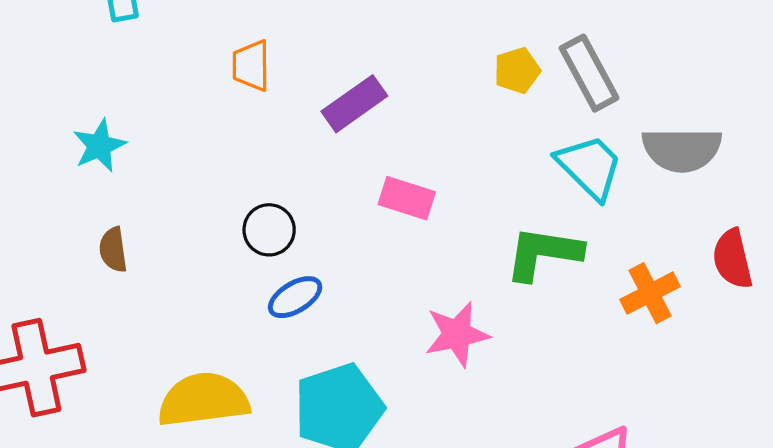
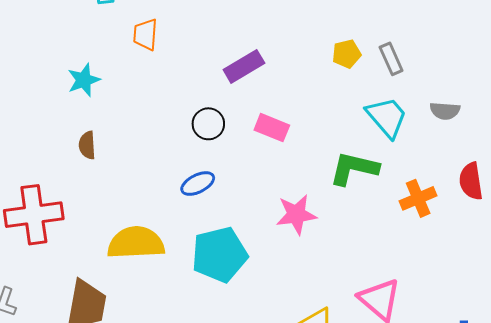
orange trapezoid: (251, 66) -> (145, 34), moved
gray rectangle: (589, 73) -> (391, 59), size x0.7
gray semicircle: (682, 150) -> (445, 111), size x0.6
black circle: (269, 230) -> (208, 124), moved

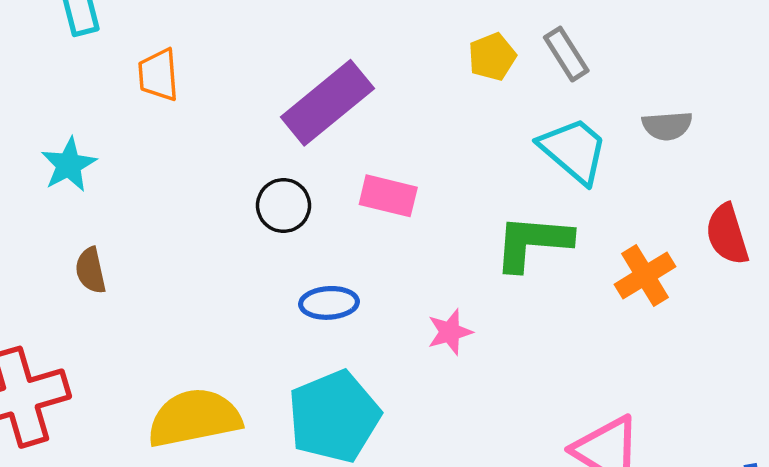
purple rectangle: (244, 66) -> (327, 103), size x1.4
blue ellipse: (198, 184) -> (329, 303), moved, turned 32
pink star: (296, 214) -> (450, 332), size x0.7

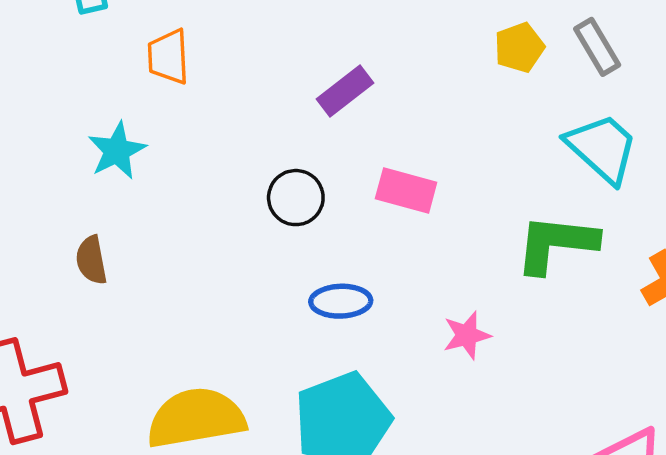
purple rectangle: (327, 103) -> (345, 91), size x0.6
cyan star: (69, 165) -> (117, 151), moved

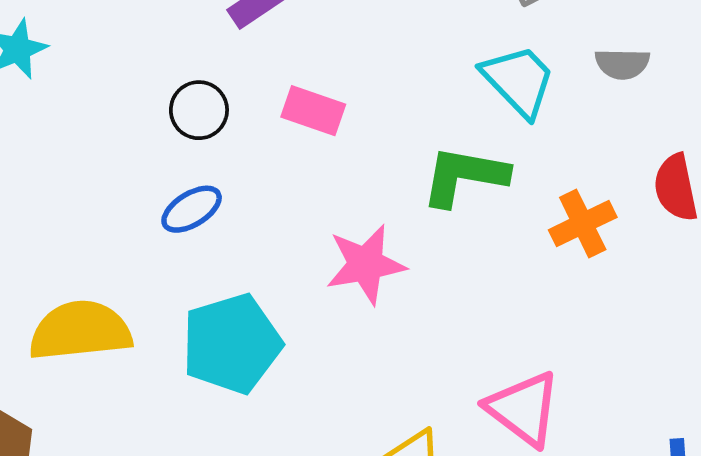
blue ellipse: (341, 301) -> (192, 209), moved, turned -34
pink star: (467, 335) -> (366, 264), size x1.6

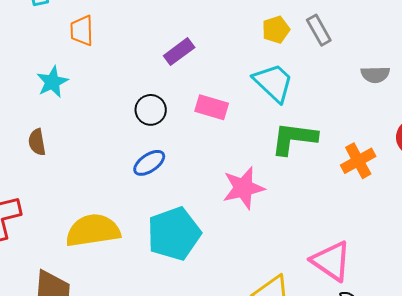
cyan trapezoid: (519, 81) -> (273, 83), moved

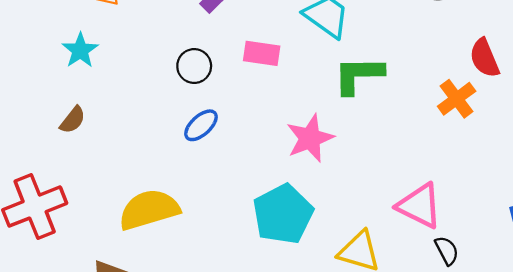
brown semicircle: (37, 142) -> (73, 120), turned -124
orange cross: (358, 161) -> (457, 99), moved
cyan pentagon: (174, 234) -> (283, 214), moved

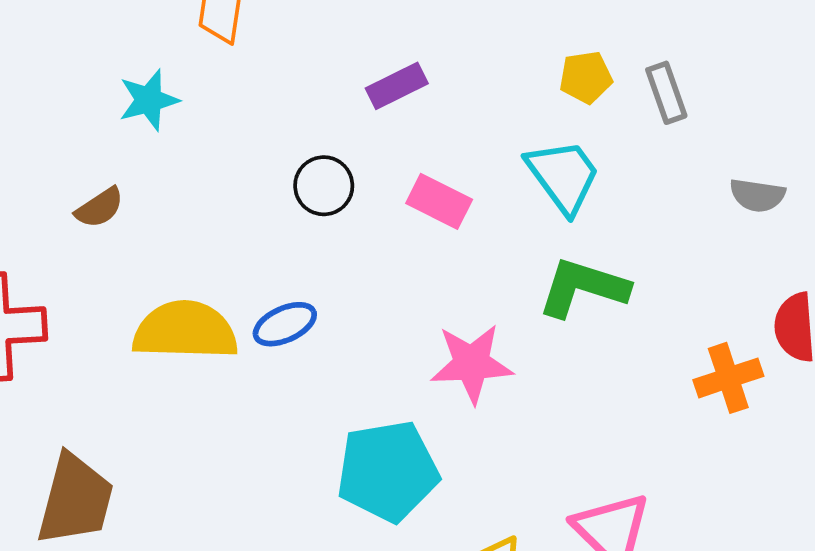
blue ellipse: (201, 125) -> (285, 324), moved
yellow semicircle: (149, 210) -> (185, 331), moved

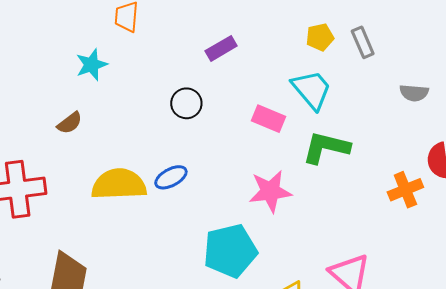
pink rectangle: (439, 201) -> (268, 119), moved

